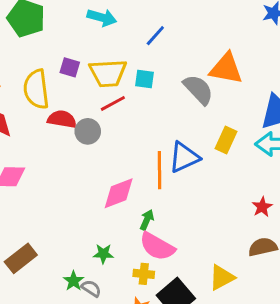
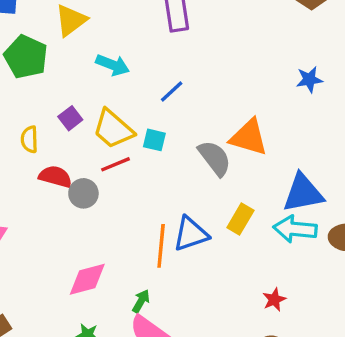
purple square: (70, 67) -> (70, 118), turned 30
yellow trapezoid: (108, 73) -> (113, 129), turned 39
yellow semicircle: (36, 89) -> (29, 139), size x0.6
pink diamond: (119, 193) -> (87, 279), moved

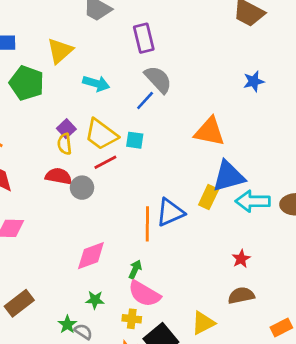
yellow semicircle: (29, 139) -> (65, 144), moved
gray semicircle: (215, 158) -> (158, 79), moved
blue triangle: (303, 193) -> (229, 176), moved

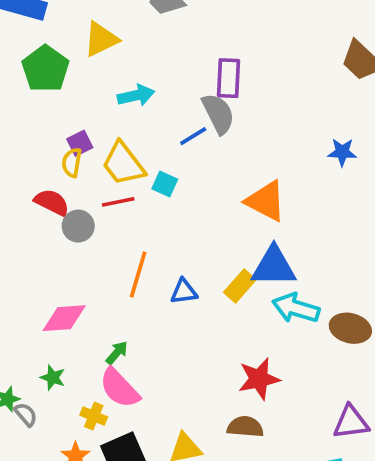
purple rectangle: (144, 38) -> (228, 78), moved
cyan arrow: (96, 83) -> (136, 95), turned -45
blue triangle: (170, 212) -> (184, 292), size x0.7
orange line: (147, 224) -> (138, 274), moved
red star: (241, 259) -> (259, 379), size x1.6

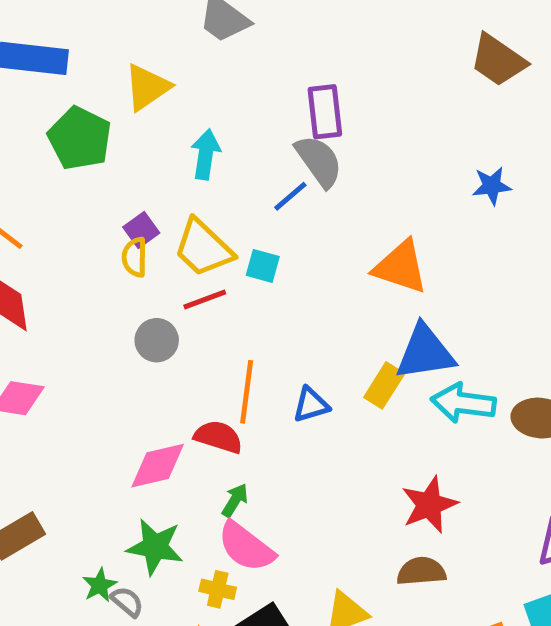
cyan arrow: (136, 95) -> (206, 154), turned -60
red semicircle: (52, 202) -> (218, 437), moved
green star: (53, 377) -> (155, 547), size x1.6

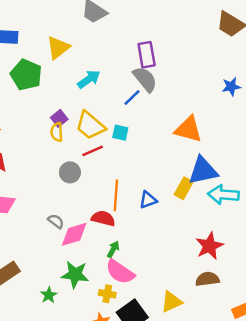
cyan arrow: (206, 154) -> (89, 79), turned 50
gray semicircle: (127, 602) -> (56, 221), moved

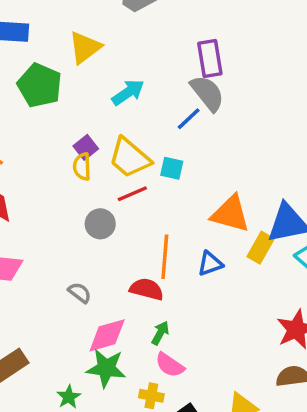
orange triangle: (188, 129) -> (230, 214), moved
pink diamond: (74, 234) -> (107, 335), moved
pink semicircle: (120, 272) -> (170, 365), size x0.7

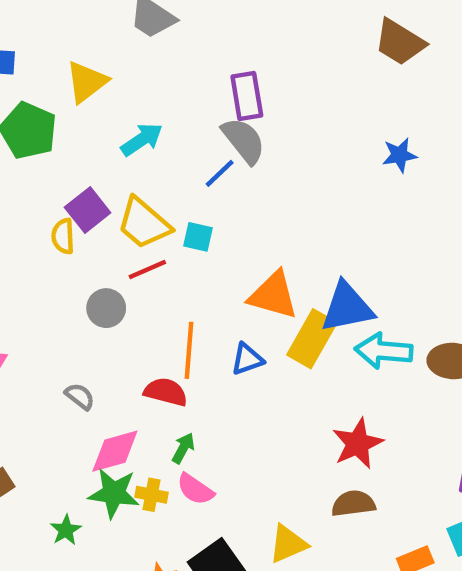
purple square: (86, 147) -> (88, 210), size x1.4
yellow semicircle: (82, 167) -> (63, 236), moved
yellow rectangle: (261, 248) -> (312, 339), size x1.4
yellow cross: (151, 396) -> (151, 495), moved

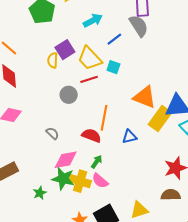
blue line: (220, 173) -> (114, 39), moved
blue triangle: (247, 359) -> (129, 137), moved
yellow cross: (151, 495) -> (80, 181), size x1.5

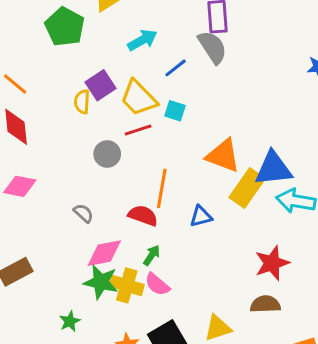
green star: (40, 193) -> (70, 321), moved

